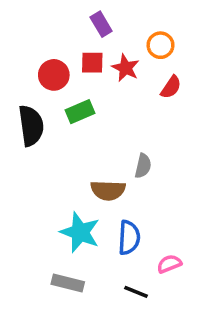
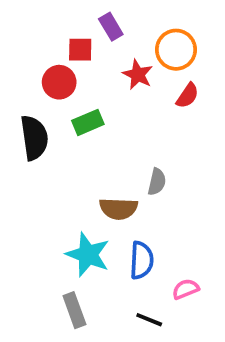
orange circle: (160, 45) -> (176, 50), size x1.4
red square: (92, 63) -> (80, 50), moved
gray rectangle: (68, 283) -> (74, 310), turned 56

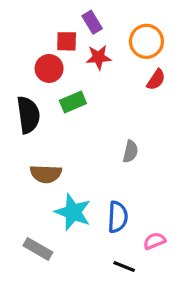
red star: (138, 75) -> (99, 57), moved, turned -30
brown semicircle: (119, 209) -> (46, 174), moved
gray rectangle: (74, 310) -> (38, 249), moved, turned -40

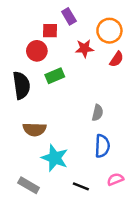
red star: (99, 57) -> (84, 48), moved
blue semicircle: (118, 217) -> (102, 146), moved
black line: (124, 266) -> (81, 186), moved

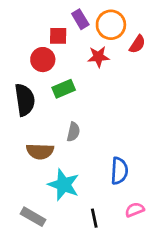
orange circle: (109, 31) -> (111, 25), moved
red semicircle: (117, 59) -> (137, 44), moved
gray semicircle: (98, 113) -> (73, 132), moved
black line: (81, 186) -> (94, 218), turned 56

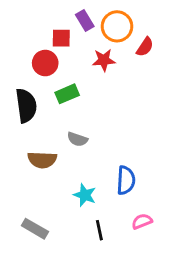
gray semicircle: (73, 132) -> (77, 139), turned 96
cyan star: (64, 185) -> (85, 195), moved, size x0.7

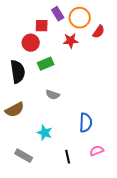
brown semicircle: (42, 160) -> (15, 110), moved, turned -30
cyan star: (85, 195) -> (45, 133), moved

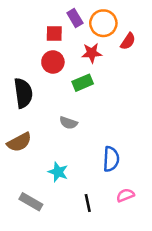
red circle: (31, 43) -> (53, 62), moved
green rectangle: (46, 64) -> (83, 83), moved

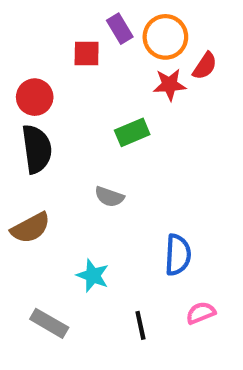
red star: (92, 53) -> (170, 85), moved
red circle: (53, 62) -> (35, 97), moved

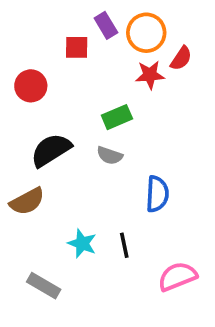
black semicircle: (37, 149) -> (51, 150), moved, turned -114
gray semicircle: (109, 197) -> (110, 156), moved
blue semicircle: (178, 255) -> (157, 194), moved
pink semicircle: (201, 313) -> (177, 276), size x1.5
black line: (140, 325) -> (124, 245), moved

